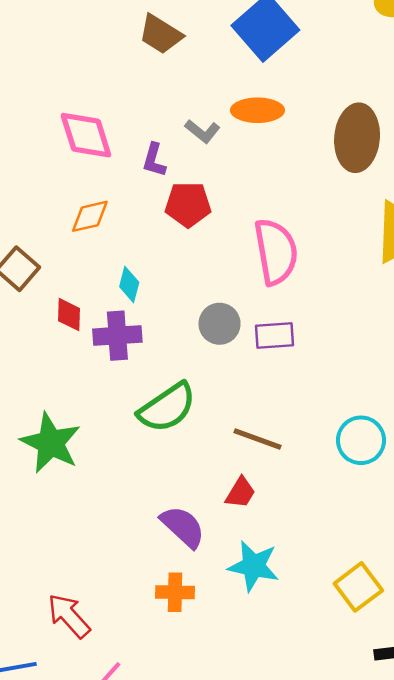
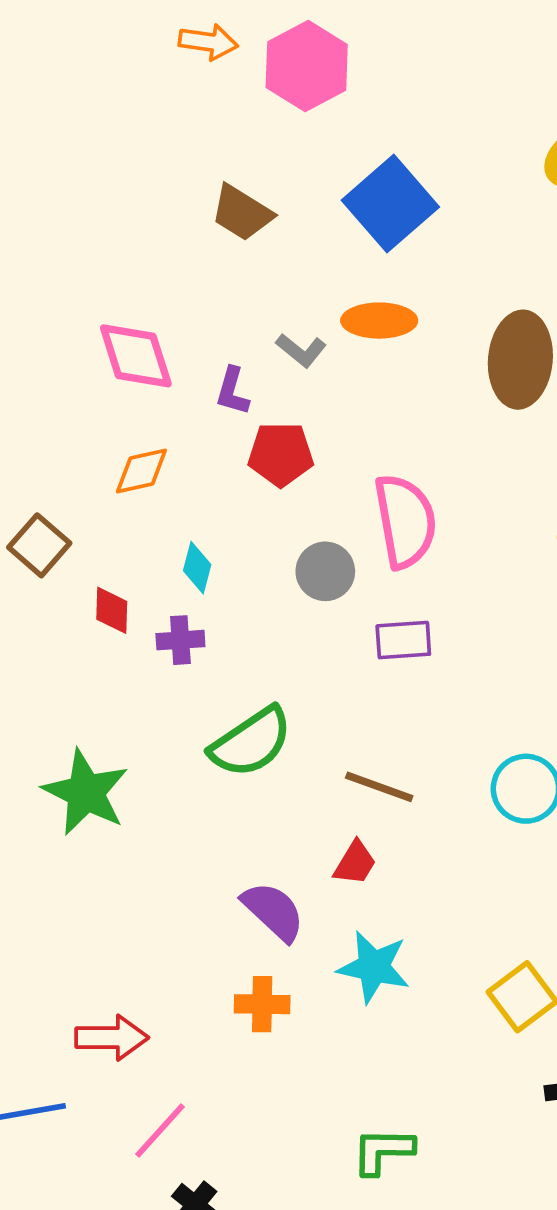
gray circle: (220, 324) -> (325, 571), moved
purple cross: (117, 336) -> (180, 640), size x0.7
red arrow: (69, 616) -> (112, 1038), turned 132

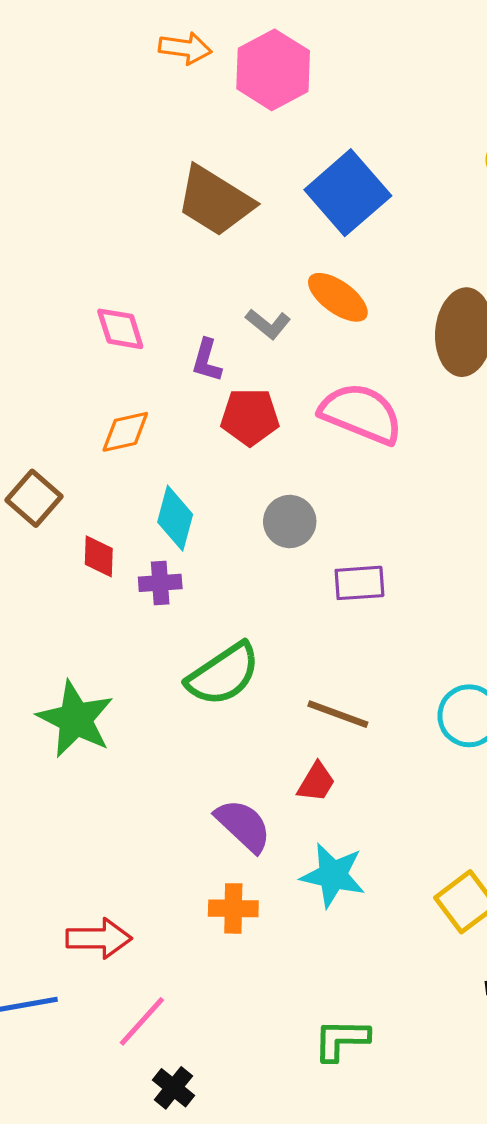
brown trapezoid: (242, 213) -> (215, 201), size x1.4
orange ellipse: (379, 321) -> (338, 297), turned 36
pink diamond: (136, 356) -> (120, 329), size x0.7
pink semicircle: (405, 521) -> (361, 414), moved, turned -58
cyan diamond: (197, 568) -> (175, 518), size x1.4

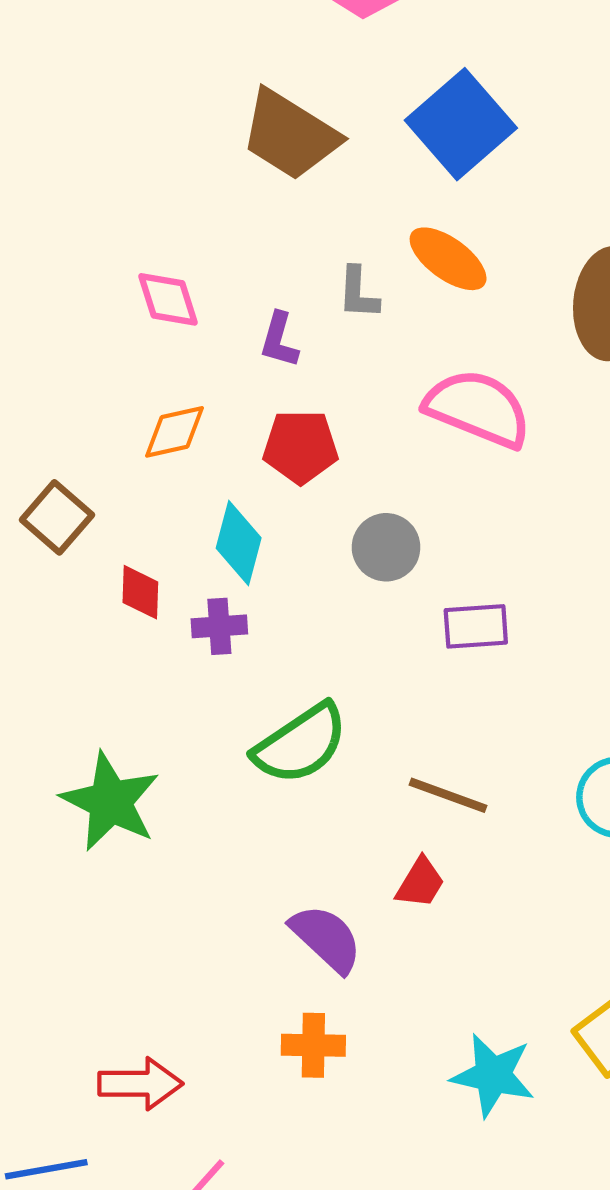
gray L-shape: (268, 324) -> (358, 293), turned 54
red pentagon: (250, 417) -> (301, 447), moved
cyan star: (333, 875) -> (493, 1075), moved

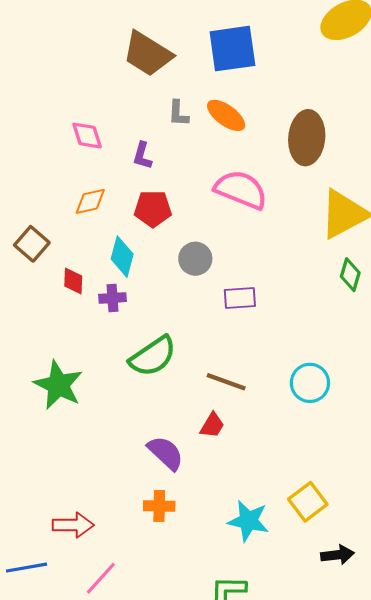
blue square: (461, 124) -> (232, 49), turned 33
gray L-shape: (358, 293) -> (178, 113), moved

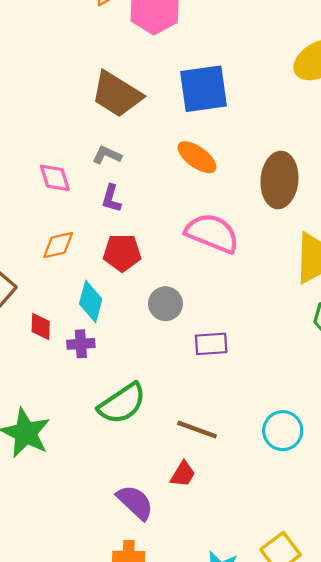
gray L-shape: (178, 113) -> (107, 155), moved, turned 112

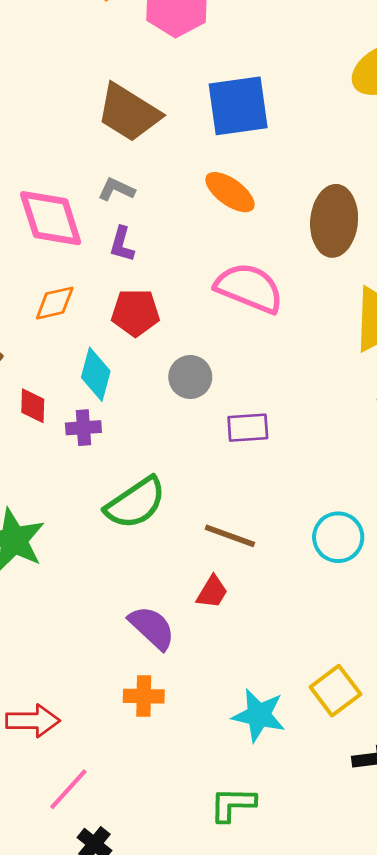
pink diamond: (55, 178) -> (51, 218), size x1.6

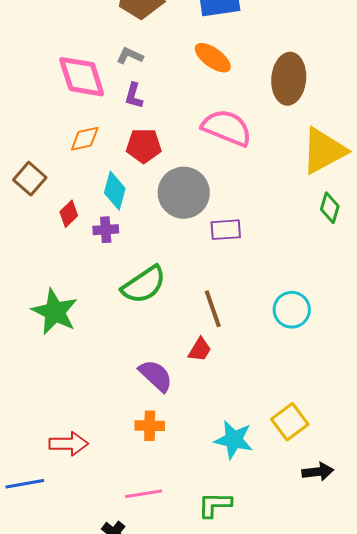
gray circle: (190, 377) -> (184, 193), size x1.6
red diamond: (33, 406) -> (69, 214), turned 44
brown line: (230, 536) -> (213, 309), turned 51
pink line: (68, 789) -> (144, 494), moved, turned 39

